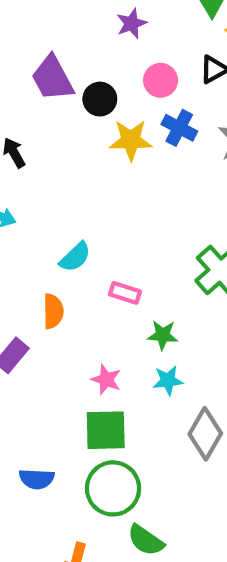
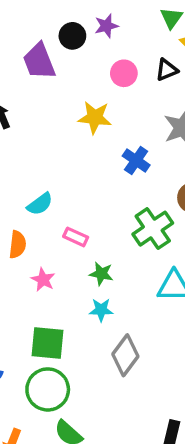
black circle: (100, 99) -> (72, 36), moved
blue cross: (179, 128) -> (136, 160), moved
pink star: (106, 380) -> (43, 280), moved

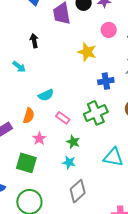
blue cross: (136, 160) -> (106, 81), turned 35
green cross: (153, 229) -> (96, 113), moved
green square: (47, 343) -> (26, 163), moved

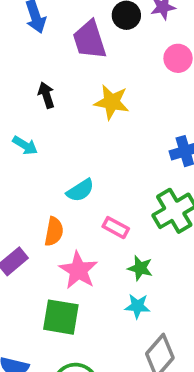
yellow star: (87, 52) -> (112, 102), moved
pink star: (39, 139) -> (78, 270), size x1.5

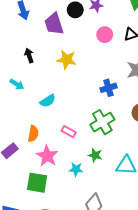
cyan semicircle: (80, 190) -> (48, 101), moved
green star: (140, 268) -> (95, 155), moved
cyan star: (137, 306) -> (76, 169), moved

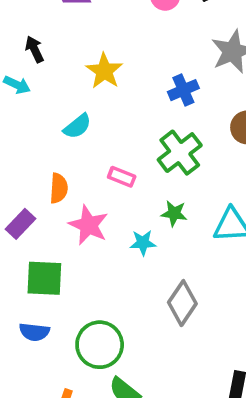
yellow star: (67, 60) -> (104, 71), moved, turned 30
cyan arrow: (17, 84) -> (17, 85), moved
green square: (37, 183) -> (44, 278), moved

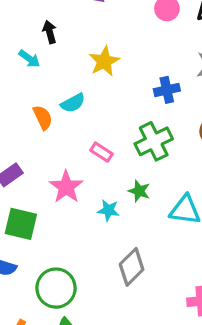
orange semicircle: (59, 188) -> (43, 117), moved, turned -40

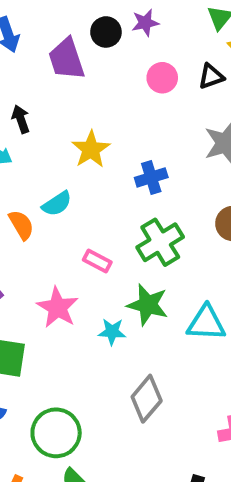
blue cross: (167, 90) -> (151, 177), moved
green star: (139, 191) -> (148, 305), size x1.5

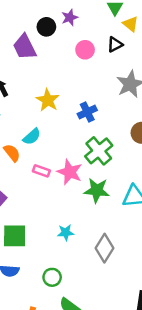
pink rectangle: (97, 261) -> (41, 171), moved
pink star: (58, 308) -> (70, 172), moved
cyan star: (112, 332) -> (66, 233), moved
green circle: (56, 433) -> (52, 277), size x0.6

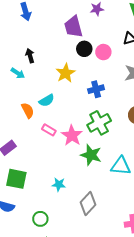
black circle: (46, 27) -> (84, 49), moved
purple trapezoid: (25, 47) -> (73, 27), moved
pink circle: (85, 50) -> (103, 52), moved

